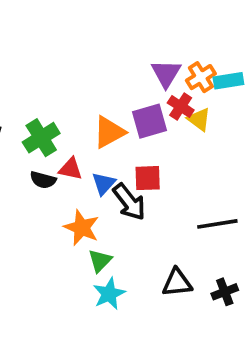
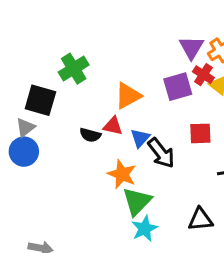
orange triangle: (109, 132) -> (128, 96), moved
green cross: (41, 138) -> (74, 69), moved
red square: (148, 178) -> (200, 133), moved
green triangle: (100, 261) -> (137, 201), size x1.5

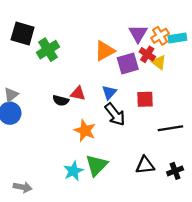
orange triangle: (128, 96) -> (105, 51), moved
black square: (40, 100) -> (23, 33), moved
blue triangle: (140, 138) -> (109, 92), moved
green triangle: (137, 201) -> (96, 165), moved
cyan star: (145, 229) -> (73, 171), moved

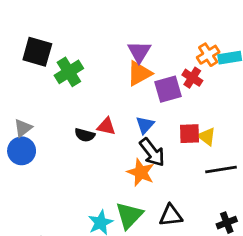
purple triangle: (138, 33) -> (139, 52), moved
yellow triangle: (159, 62) -> (207, 136), moved
orange star: (85, 131) -> (141, 172), moved
black triangle: (145, 165) -> (171, 215), moved

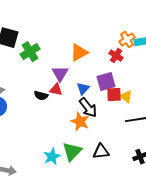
purple triangle: (139, 52) -> (60, 74), moved
purple square: (168, 89) -> (106, 82), moved

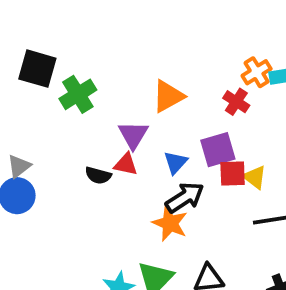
black arrow: (88, 108) -> (185, 198), turned -85

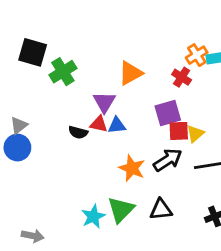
blue triangle: (176, 163) -> (117, 125), moved, turned 42
yellow triangle: (255, 177) -> (195, 134), turned 42
black arrow: (185, 198) -> (168, 160), moved

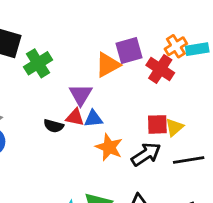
red cross: (182, 77) -> (160, 69), size x1.4
purple square: (168, 113) -> (129, 51), moved
orange star: (132, 168) -> (109, 147), moved

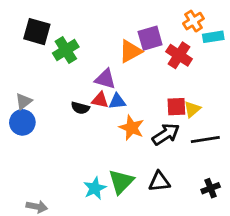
orange cross: (176, 46) -> (193, 21), moved
purple triangle: (81, 95) -> (105, 79), turned -45

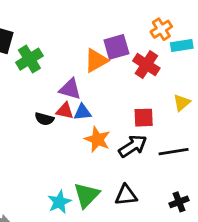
yellow triangle: (192, 109) -> (182, 103), moved

